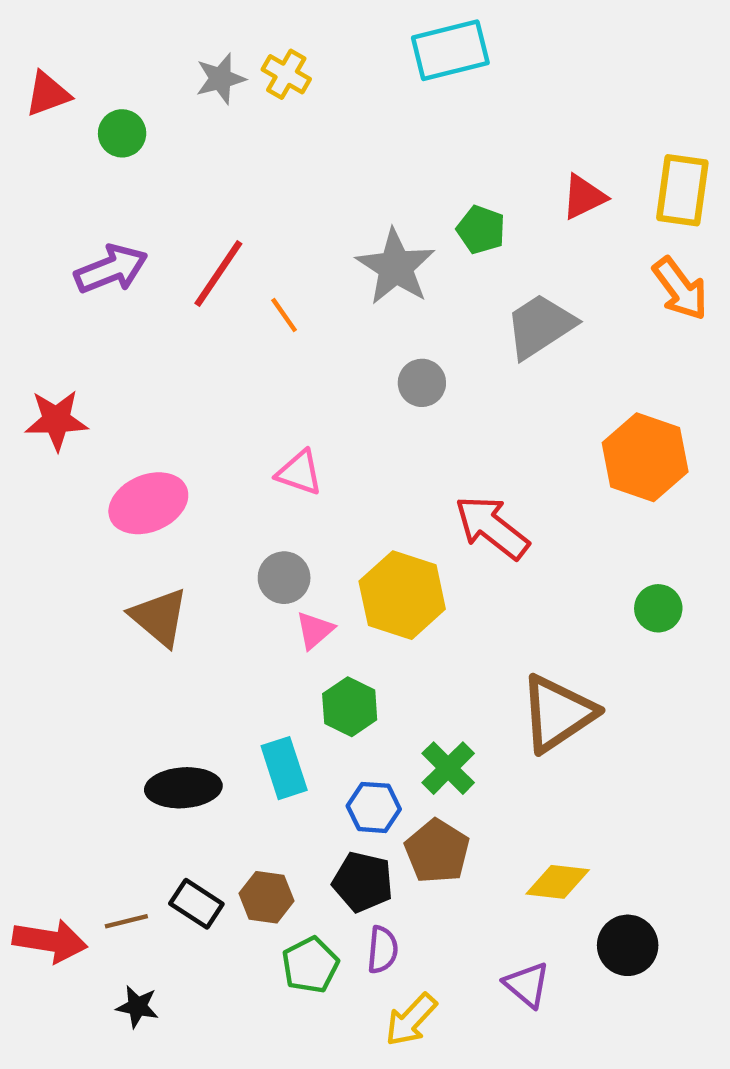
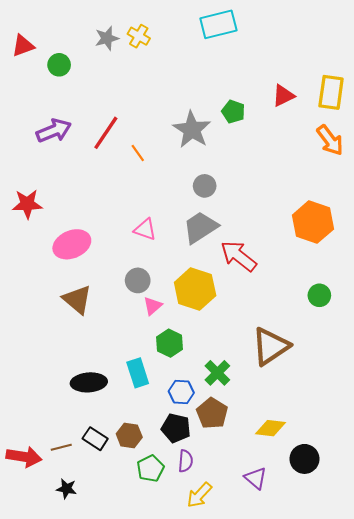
gray trapezoid: (540, 326) -> (200, 227), moved

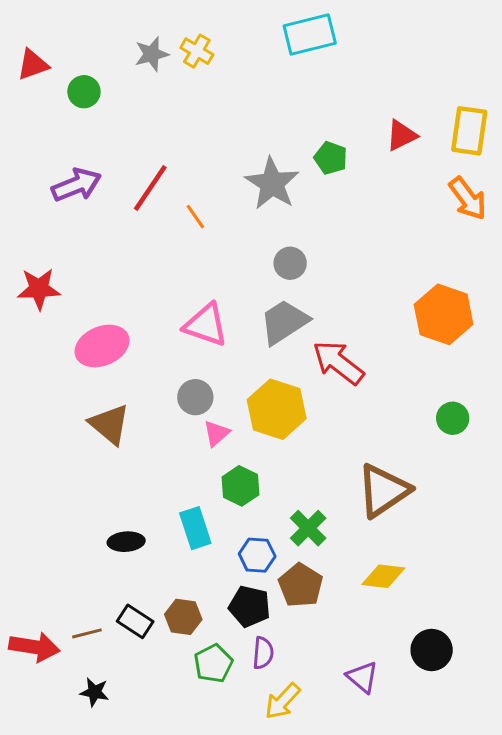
pink triangle: (145, 229) -> (206, 325), size x1.4
black ellipse: (89, 382) -> (126, 542), size x0.7
yellow diamond: (270, 428) -> (383, 576), moved

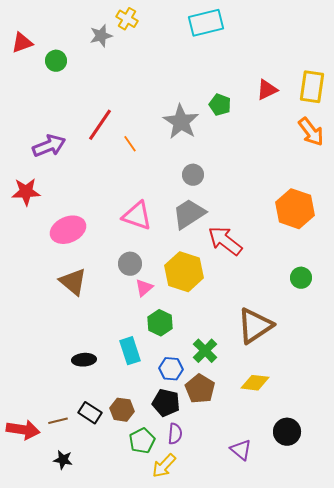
yellow cross: (197, 51) -> (127, 19), moved
purple arrow: (76, 185) -> (49, 146), moved
yellow arrow: (283, 701) -> (164, 466), moved

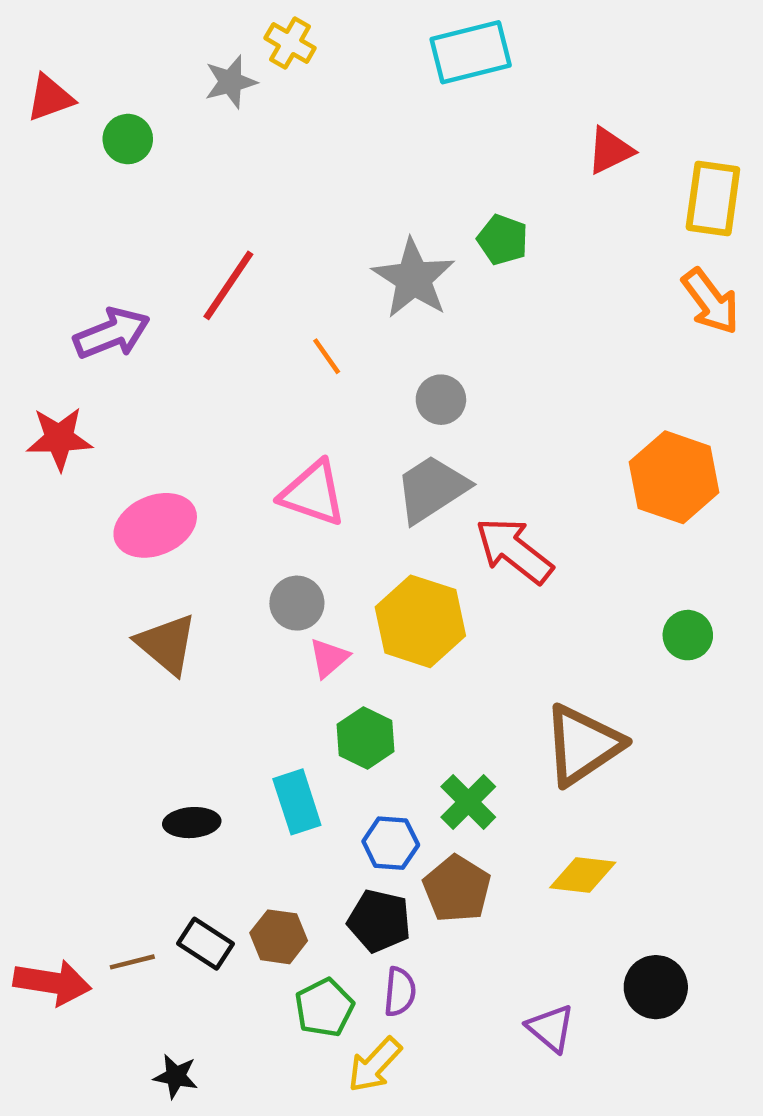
red triangle: (267, 90) -> (610, 150), moved
orange line: (130, 144) -> (327, 356), moved
black star: (63, 460) -> (176, 1076), moved

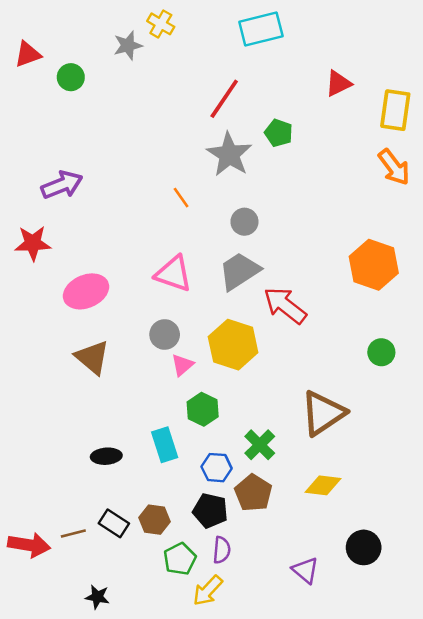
red line: (228, 285) -> (224, 99), moved

